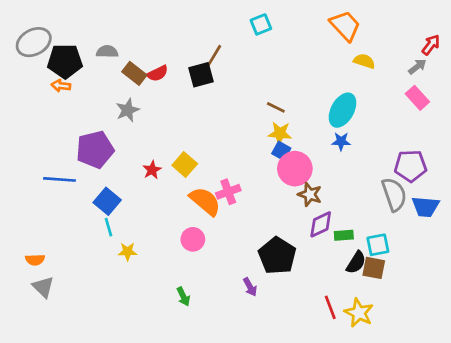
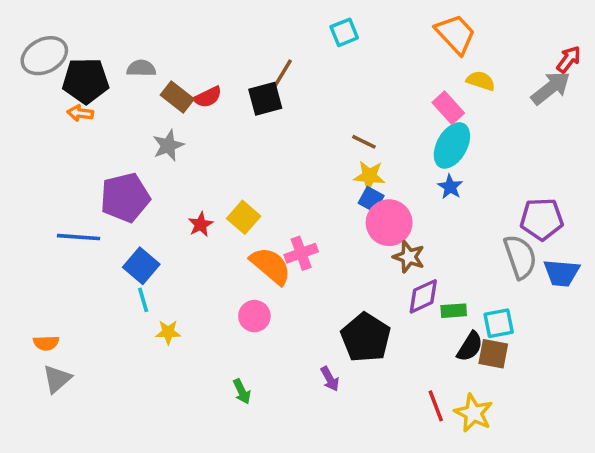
gray arrow: (417, 67) -> (551, 88), size x1.6
pink rectangle: (417, 98) -> (448, 108), moved
blue star: (341, 141) -> (450, 187), turned 30
gray triangle: (43, 287) -> (57, 379), turned 35

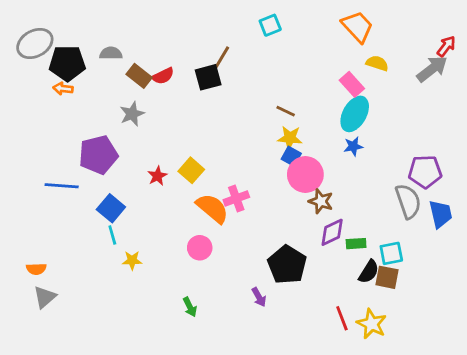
blue star: (450, 187) -> (353, 146), turned 30
blue trapezoid: (561, 273) -> (441, 214), turned -108

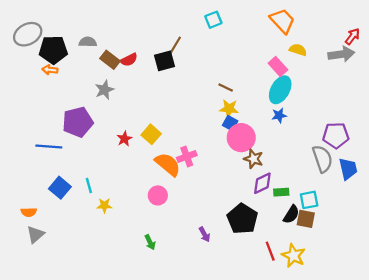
gray arrow: (432, 69) -> (341, 54), turned 30
blue square: (111, 208) -> (60, 188), moved
black pentagon: (287, 265) -> (242, 219), moved

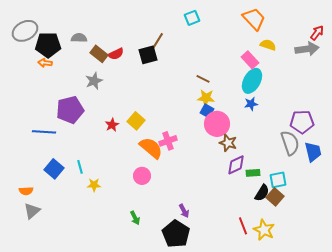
black pentagon: (242, 219) -> (176, 234), moved
brown square: (306, 219) -> (275, 197), turned 30

